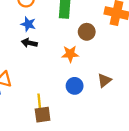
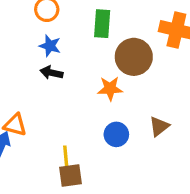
brown circle: (87, 32) -> (134, 57), size x1.5

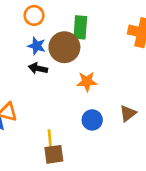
brown circle: (134, 57) -> (64, 47), moved

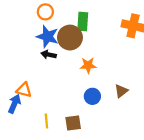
blue star: (37, 46) -> (48, 36), size x1.5
yellow line: (50, 138) -> (46, 121), moved
brown square: (54, 154) -> (73, 123), moved

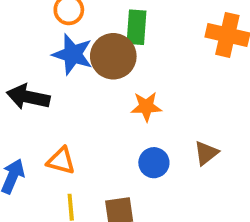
black arrow: (49, 55) -> (28, 97), moved, size x1.5
orange triangle: (24, 90) -> (61, 161), moved

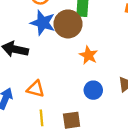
orange star: (146, 107) -> (88, 55), turned 30

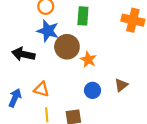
brown circle: (68, 24) -> (67, 47), moved

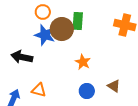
brown circle: (67, 47) -> (62, 29), moved
brown triangle: (121, 85) -> (114, 86), turned -48

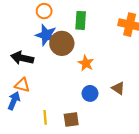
brown circle: (62, 29) -> (62, 43), moved
orange triangle: (39, 90) -> (22, 85), moved

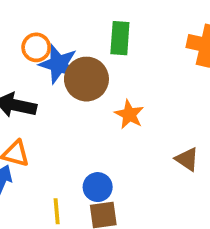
orange circle: (44, 11) -> (36, 47), moved
blue circle: (90, 93) -> (98, 187), moved

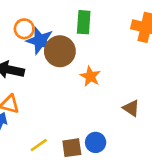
blue circle: (98, 187) -> (96, 142), moved
yellow line: (57, 211) -> (39, 145), turned 60

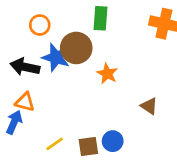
blue star: (40, 41) -> (56, 57), moved

